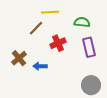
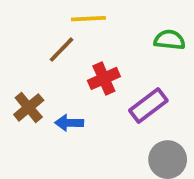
green semicircle: (82, 22) -> (170, 40), moved
purple rectangle: (89, 47) -> (148, 106), moved, turned 66

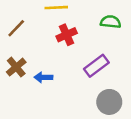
brown line: (61, 50) -> (16, 28), moved
red cross: (104, 78) -> (67, 35), moved

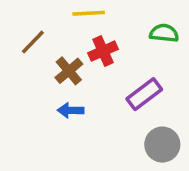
brown cross: (16, 67) -> (69, 71), moved

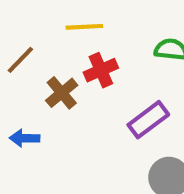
blue arrow: (71, 110) -> (25, 138), moved

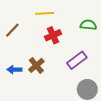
brown cross: (62, 93) -> (36, 65), moved

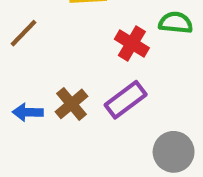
red cross: (53, 35) -> (132, 43), moved, turned -35
purple rectangle: (77, 60) -> (126, 100), moved

